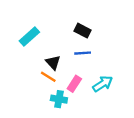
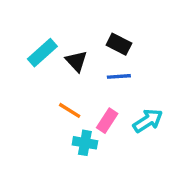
black triangle: (53, 63) -> (76, 61), moved

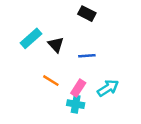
black rectangle: (119, 44) -> (87, 14), moved
cyan cross: (85, 143) -> (76, 104), moved

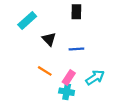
black rectangle: (87, 14) -> (76, 12), turned 64
cyan rectangle: (31, 38) -> (27, 21), moved

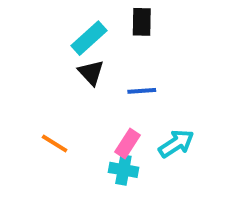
cyan rectangle: (27, 21) -> (89, 38), moved
orange line: (45, 71) -> (55, 144), moved

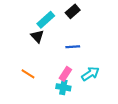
black rectangle: (142, 22) -> (73, 11), turned 48
black triangle: (91, 73) -> (37, 36), moved

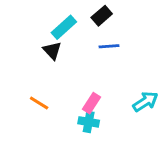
blue line: (73, 47) -> (109, 46), moved
cyan arrow: (90, 74) -> (145, 102), moved

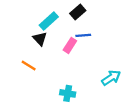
orange line: (39, 103) -> (29, 66), moved
pink rectangle: (92, 103) -> (70, 45), moved

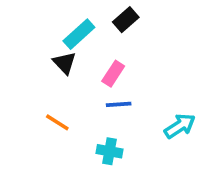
blue line: (83, 35) -> (119, 104), moved
orange line: (29, 66) -> (57, 122), moved

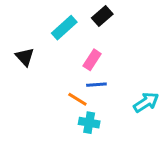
black triangle: (65, 63) -> (25, 57), moved
orange line: (57, 122) -> (77, 99), moved

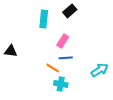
cyan rectangle: (64, 28) -> (44, 19), turned -42
black triangle: (25, 57) -> (11, 51), moved, turned -40

